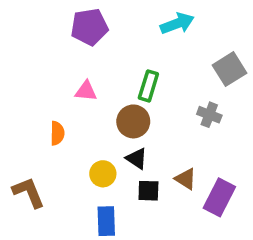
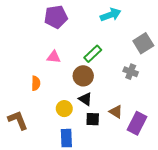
green rectangle: (148, 86) -> (93, 54), turned 30

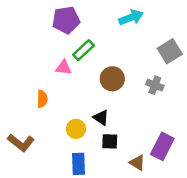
green rectangle: (93, 54) -> (83, 50), moved
brown circle: (83, 76) -> (112, 79), moved
brown triangle: (116, 112) -> (137, 163), moved
brown L-shape: (18, 120) -> (21, 143), turned 150

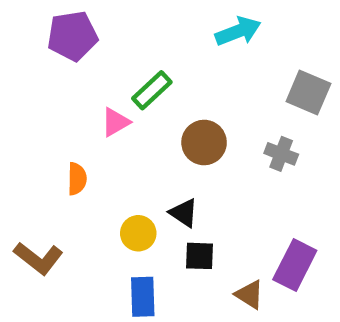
purple pentagon: (66, 20) -> (72, 36), moved
gray square: (170, 51) -> (308, 93), turned -35
pink triangle: (63, 68) -> (116, 122), turned -36

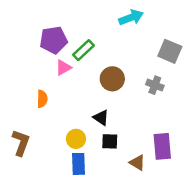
purple pentagon: (72, 36) -> (53, 40), moved
yellow circle: (138, 233) -> (76, 139), moved
brown L-shape: (38, 258) -> (21, 143), turned -108
purple rectangle: (295, 265) -> (162, 146), turned -32

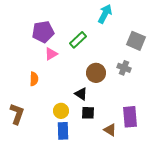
cyan arrow: (131, 17) -> (105, 14), turned -42
green rectangle: (83, 50) -> (78, 40), moved
brown circle: (112, 79) -> (96, 73), moved

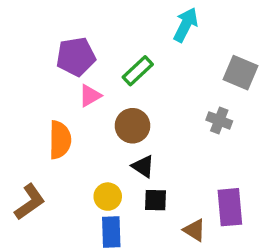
brown circle: (96, 73) -> (132, 126), moved
orange semicircle: (34, 79) -> (60, 140), size x1.5
brown L-shape: (17, 114) -> (30, 202), turned 35

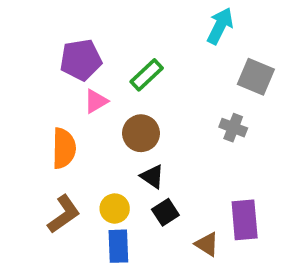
cyan arrow: (186, 25) -> (220, 26), moved
black square: (156, 200) -> (165, 212), turned -35
brown L-shape: (30, 202) -> (64, 214), moved

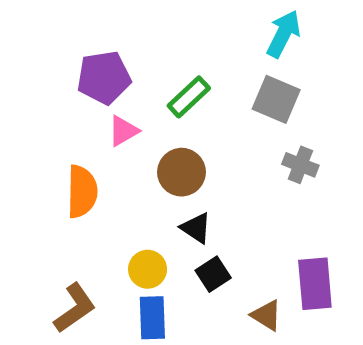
gray square: (256, 77) -> (276, 99), moved
brown L-shape: (64, 214) -> (75, 308), moved

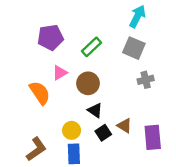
pink triangle: (123, 131) -> (60, 73), moved
gray cross: (300, 165) -> (146, 80), turned -35
orange semicircle: (82, 192) -> (40, 93), turned -35
brown triangle: (266, 315) -> (124, 126), moved

